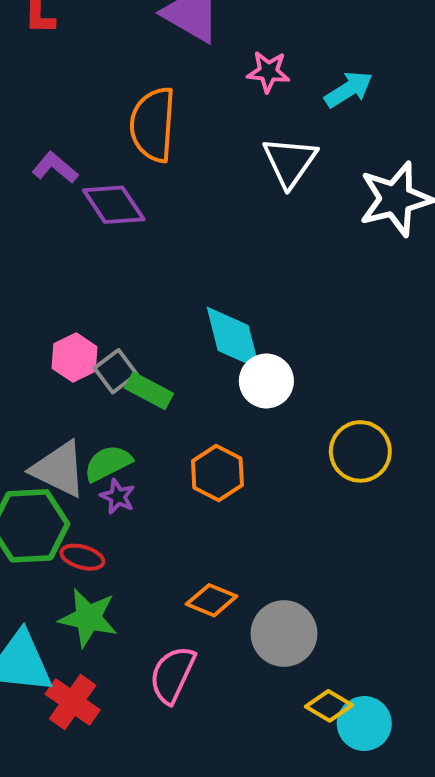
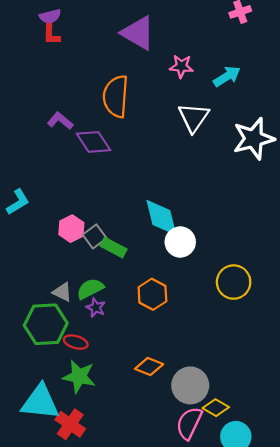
gray triangle: (59, 469) -> (62, 292), size x0.6
pink semicircle: (172, 675) -> (189, 423), moved
yellow diamond: (329, 706) -> (216, 408), moved

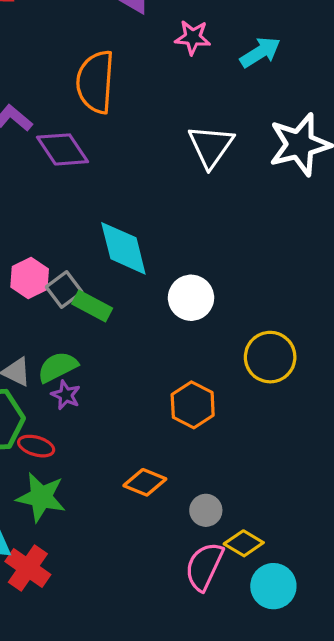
white triangle: (194, 117) -> (211, 146), moved
cyan diamond: (161, 218) -> (123, 248), moved
orange hexagon: (152, 294) -> (193, 405), moved
gray circle: (190, 385) -> (206, 510), size x0.6

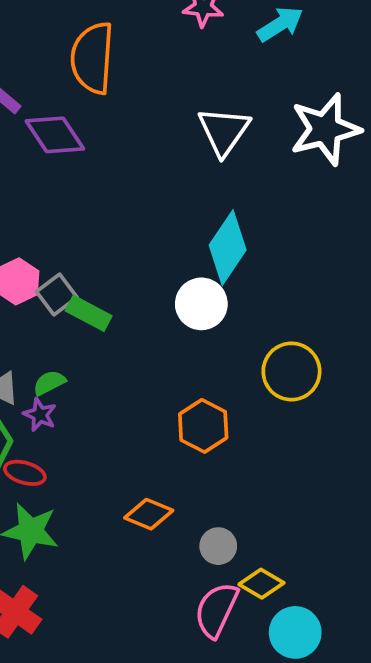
cyan diamond: (123, 248) -> (228, 248), moved, turned 48
green semicircle: (58, 367) -> (49, 383), size x0.7
purple star: (66, 395) -> (40, 415), moved

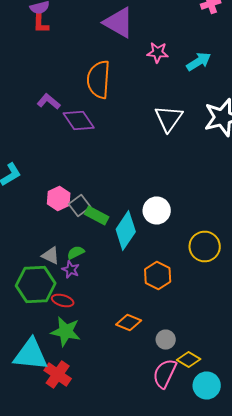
cyan diamond: (228, 248) -> (126, 230), moved

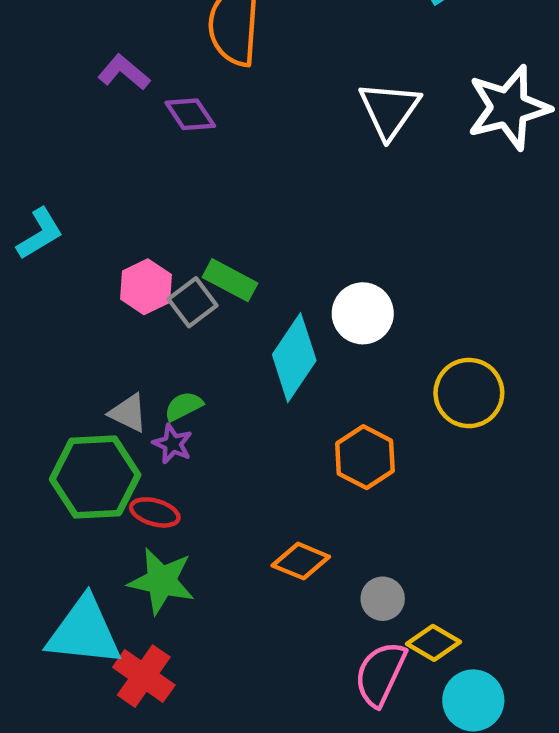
purple diamond: (79, 120) -> (190, 114), size x0.7
green rectangle: (97, 216) -> (230, 280), moved

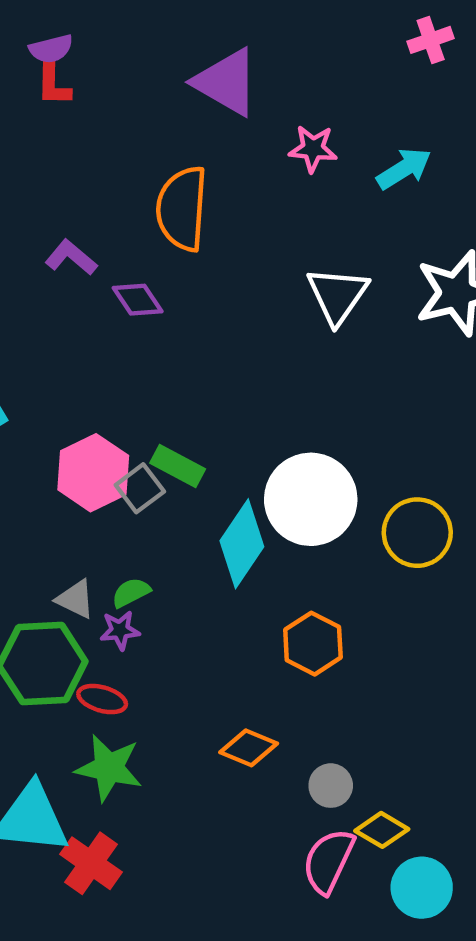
pink hexagon: (146, 287) -> (93, 473), size x1.4
white circle: (363, 313) -> (311, 499), size x1.5
yellow circle: (469, 393) -> (417, 533), moved
purple star: (173, 444) -> (120, 630), turned -30

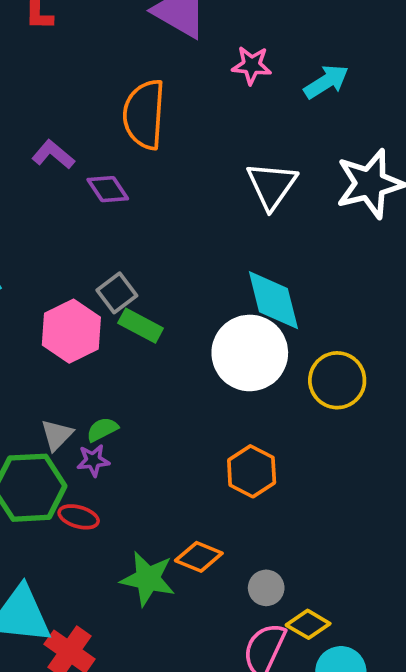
gray square: (140, 488) -> (117, 293), moved
cyan diamond: (242, 544) -> (273, 300), moved, turned -48
gray triangle: (75, 599) -> (57, 435), turned 48
green star: (109, 768) -> (148, 579), moved

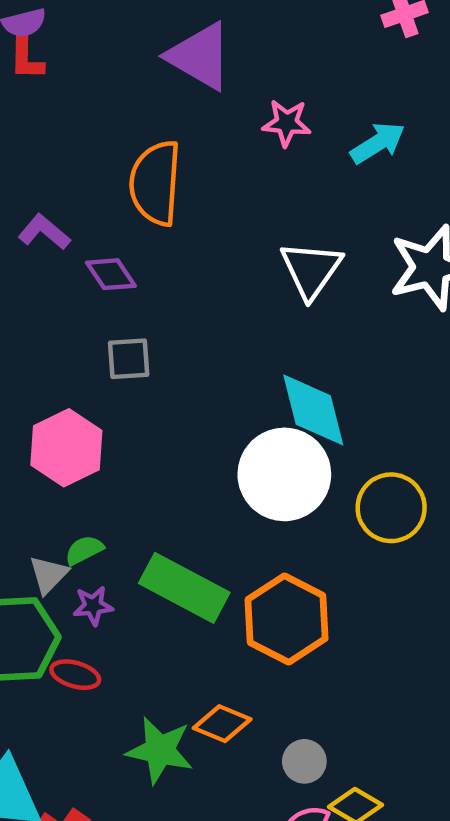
gray square: (117, 293) -> (129, 359), moved, turned 33
green rectangle: (141, 326) -> (184, 588), moved, size x1.6
green semicircle: (102, 429) -> (84, 550), moved
orange hexagon: (252, 471) -> (287, 619), size x1.4

